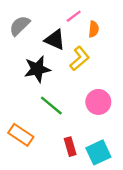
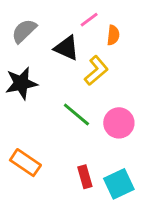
black star: (37, 69) -> (21, 83), moved
green line: (51, 105) -> (76, 114), moved

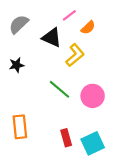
orange semicircle: (113, 35) -> (88, 28), turned 40
black star: (21, 83) -> (17, 65), size x0.6
orange rectangle: (25, 163) -> (20, 127), turned 50

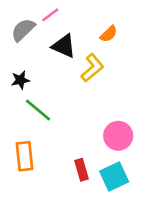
pink line: (69, 15) -> (50, 15), moved
green line: (59, 89) -> (38, 110), moved
pink circle: (93, 96) -> (118, 136), moved

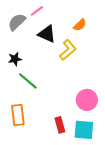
cyan square: (114, 177) -> (84, 130), turned 30

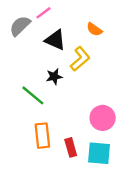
orange semicircle: (80, 25) -> (94, 29), turned 80
black star: (15, 59) -> (54, 77), moved
orange rectangle: (18, 115) -> (42, 136), moved

